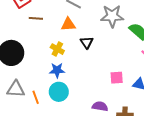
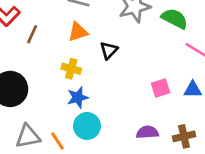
brown line: (36, 18) -> (32, 34), turned -56
black triangle: (87, 43) -> (109, 50), turned 32

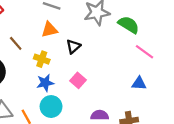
brown line: (32, 34) -> (16, 43), moved, turned -70
pink square: (161, 88) -> (78, 80), moved, turned -35

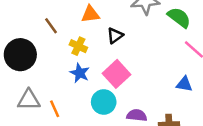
pink square: (78, 80) -> (116, 74), size x1.5
blue star: (45, 83) -> (80, 73), turned 30
cyan circle: (51, 107) -> (104, 102), moved

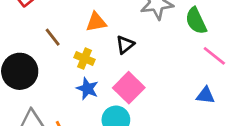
green semicircle: (179, 17) -> (196, 21), turned -150

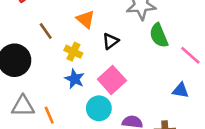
green semicircle: (196, 21) -> (159, 35), moved
orange triangle: (96, 22) -> (86, 19), turned 48

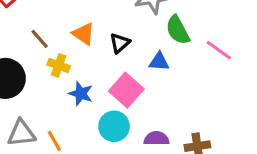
orange triangle: (86, 19) -> (84, 34), moved
yellow cross: (73, 52) -> (59, 65), moved
blue triangle: (181, 90) -> (159, 62), moved

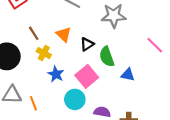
green semicircle: (178, 30) -> (107, 57), moved
pink line: (219, 50) -> (155, 45), moved
blue triangle: (159, 62) -> (128, 75), moved

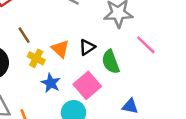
orange triangle: (64, 34) -> (60, 49), moved
pink line: (155, 45) -> (146, 45), moved
blue triangle: (128, 75) -> (130, 106), moved

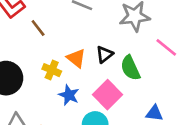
brown line: (24, 35) -> (38, 28), moved

